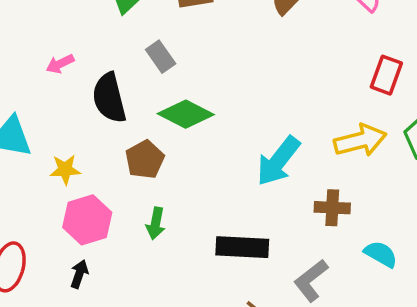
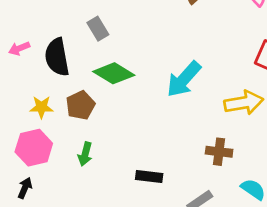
pink arrow: (60, 64) -> (19, 48), moved
cyan arrow: (278, 161) -> (184, 79), moved
yellow star: (65, 170) -> (41, 107), moved
black rectangle: (242, 247) -> (149, 177), size x0.7

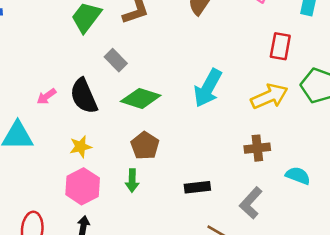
brown pentagon: (80, 105) -> (145, 146), moved

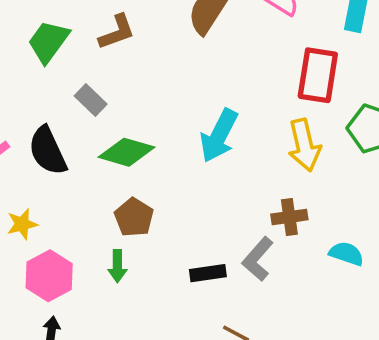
red rectangle: (280, 46) -> (318, 75), size x1.4
yellow arrow: (269, 96) -> (304, 145), turned 102
yellow star: (81, 147) -> (22, 224), moved
gray L-shape: (251, 203) -> (258, 259), moved

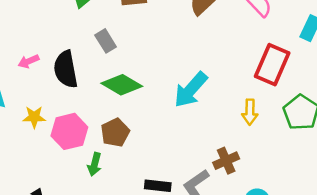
yellow arrow: (304, 145) -> (250, 112), size x0.7
brown cross: (289, 217) -> (226, 161), turned -30
pink hexagon: (49, 276) -> (69, 131), moved

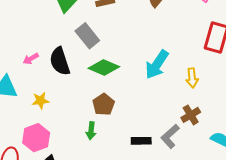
gray rectangle: (106, 41) -> (87, 36), size x1.4
yellow arrow: (250, 112) -> (192, 78), moved
pink hexagon: (69, 131) -> (36, 138), moved

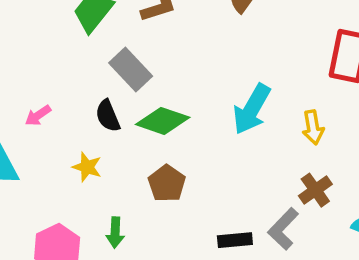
black semicircle: (60, 61) -> (108, 116), moved, size x0.7
yellow star: (40, 101) -> (87, 167), moved, turned 30
green arrow: (91, 131) -> (115, 232), moved

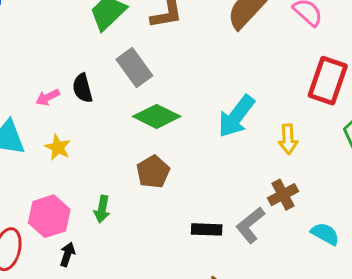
black semicircle: (108, 116) -> (83, 88), moved
yellow star: (87, 167) -> (58, 147), moved

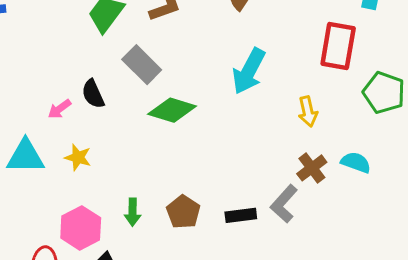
cyan arrow: (236, 116) -> (249, 71), moved
brown pentagon: (153, 172) -> (183, 212), moved
cyan semicircle: (325, 234) -> (356, 162), moved

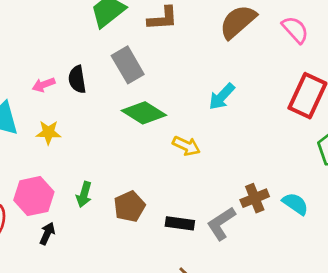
cyan arrow: (249, 71) -> (222, 97), size x0.7
yellow arrow: (308, 111) -> (186, 146), moved, turned -68
yellow star: (78, 157) -> (48, 132), turned -30

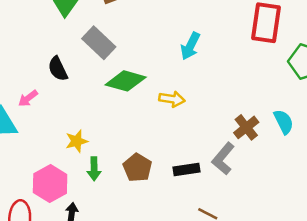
pink arrow: (44, 85) -> (28, 98), moved
yellow star: (48, 132) -> (77, 141), moved
cyan semicircle: (295, 204) -> (284, 122), turned 45

